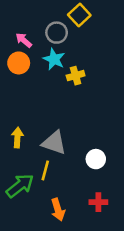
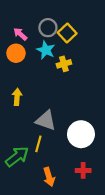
yellow square: (79, 15) -> (67, 33), moved
yellow arrow: (17, 138) -> (17, 97), moved
white circle: (96, 159) -> (81, 134), size x1.6

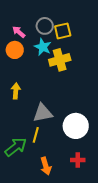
yellow square: (67, 33) -> (63, 31), turned 30
yellow cross: (64, 64) -> (60, 60), size x1.5
gray triangle: (46, 120) -> (43, 113), turned -30

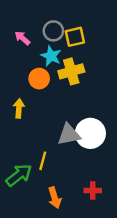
orange circle: (15, 50) -> (39, 79), moved
gray triangle: (43, 113) -> (69, 135), moved
white circle: (76, 126) -> (90, 133), moved

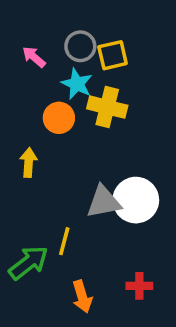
yellow cross: (71, 71) -> (107, 107), turned 30

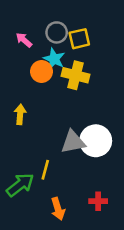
orange circle: (59, 118) -> (42, 71), moved

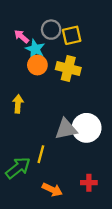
cyan star: (54, 59) -> (35, 49), moved
orange arrow: (58, 209) -> (52, 190), turned -48

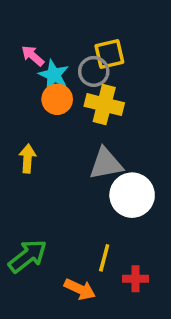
gray circle: (51, 30) -> (94, 71), moved
gray triangle: (66, 129) -> (106, 164), moved
yellow line: (41, 154) -> (104, 258), moved

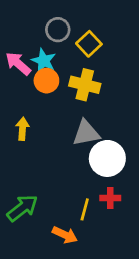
yellow square: (109, 54) -> (89, 44), turned -30
pink arrow: (33, 56) -> (18, 64), moved, size x1.4
gray circle: (94, 71) -> (58, 30), moved
red cross: (136, 279) -> (110, 198), moved

